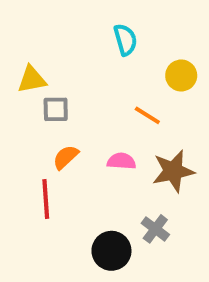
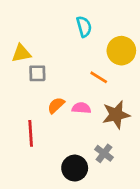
yellow circle: (181, 75) -> (121, 51), size x1.4
orange semicircle: (66, 157) -> (56, 105), moved

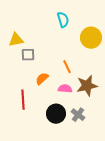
orange line: (99, 77) -> (67, 67), moved, turned 32
pink semicircle: (81, 108) -> (65, 89), moved
black circle: (75, 168) -> (56, 114), moved

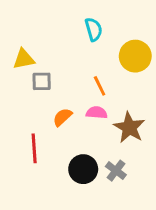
orange line: (67, 67) -> (100, 86), moved
brown star: (87, 86) -> (129, 127), turned -30
pink semicircle: (65, 89) -> (97, 113), moved

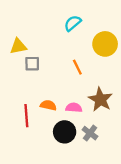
cyan semicircle: (94, 29) -> (73, 23), turned -114
pink semicircle: (97, 113) -> (74, 108), moved
orange semicircle: (62, 117) -> (48, 105), moved, turned 56

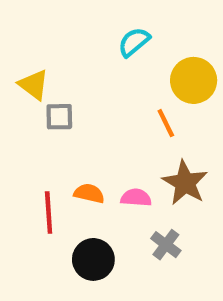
yellow triangle: (18, 46) -> (34, 85), turned 48
orange line: (77, 67) -> (166, 123), moved
black circle: (65, 132) -> (93, 259), moved

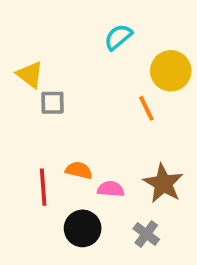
brown star: (185, 183) -> (163, 183), moved
pink semicircle: (136, 198) -> (111, 189), moved
gray cross: (166, 245) -> (146, 234), moved

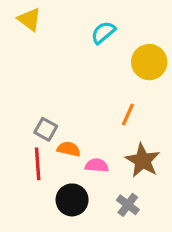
yellow triangle: (30, 75) -> (29, 19), moved
gray square: (53, 103) -> (46, 129), moved, turned 30
orange line: (146, 108) -> (128, 115), moved, turned 50

